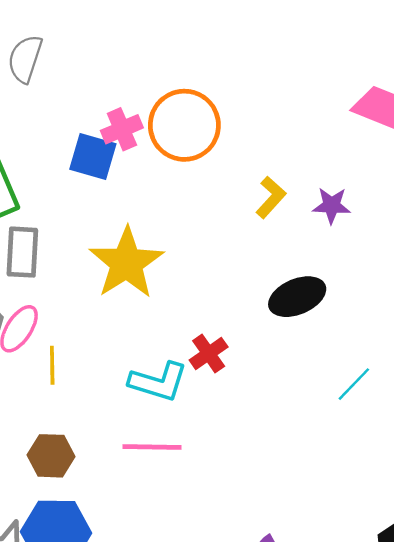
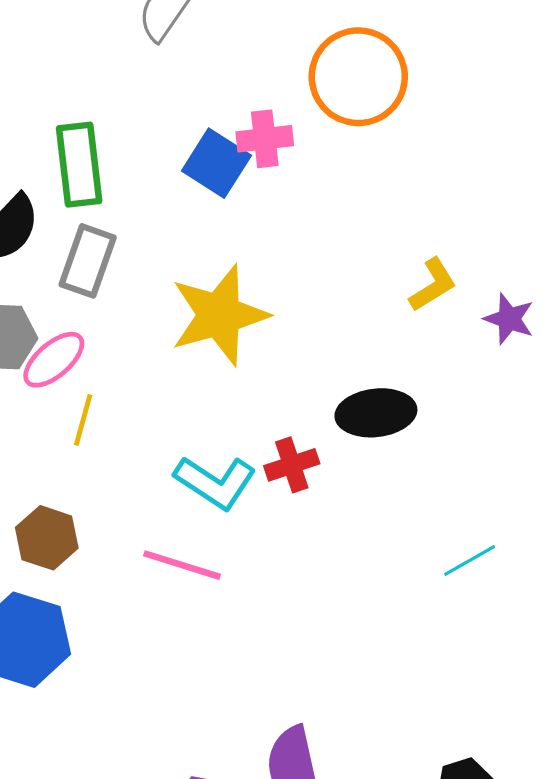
orange circle: (184, 125) -> (358, 77), moved
black ellipse: (297, 297) -> (376, 413), moved

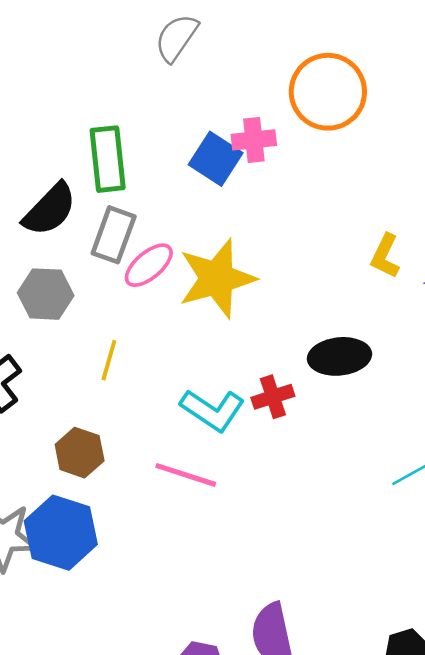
yellow L-shape: (433, 285) -> (385, 256), turned 147
pink ellipse: (54, 360) -> (149, 265), moved

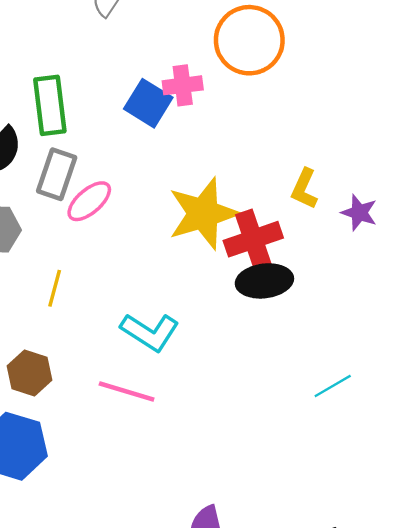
yellow star: (217, 278) -> (203, 214), moved
red cross: (273, 397) -> (253, 239), moved, size x1.5

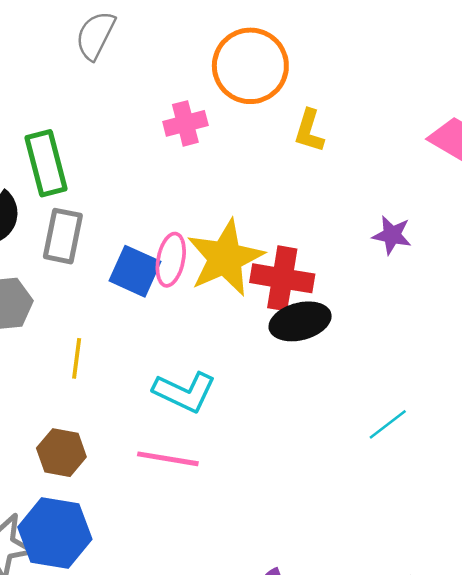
blue square: (148, 103) -> (135, 271), moved
yellow L-shape: (304, 189) -> (309, 131), moved
pink ellipse: (89, 201) -> (171, 260), moved, turned -30
red cross: (253, 239) -> (282, 278), turned 36

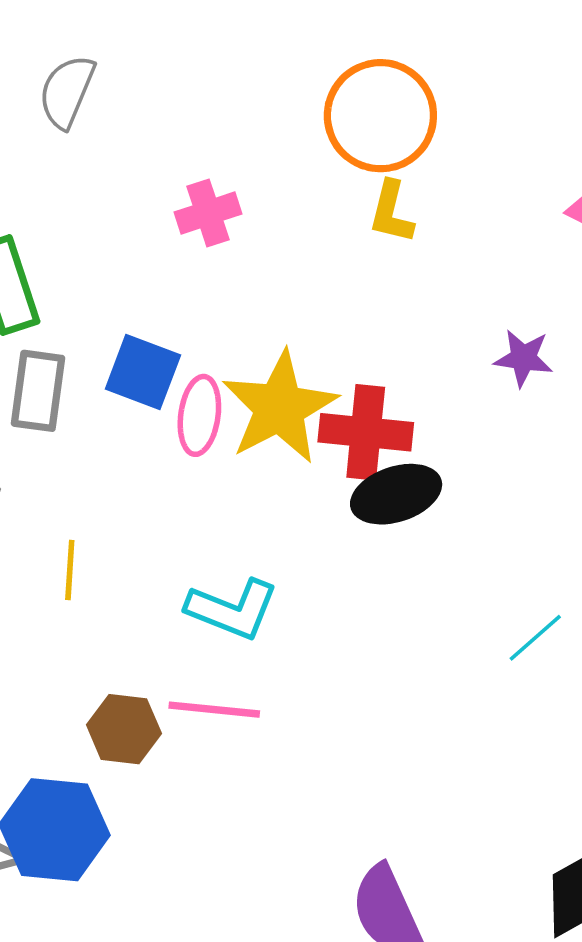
orange circle: (250, 66) -> (380, 116), moved
blue square: (135, 271) -> (143, 372), moved
brown hexagon: (61, 453) -> (124, 729), moved

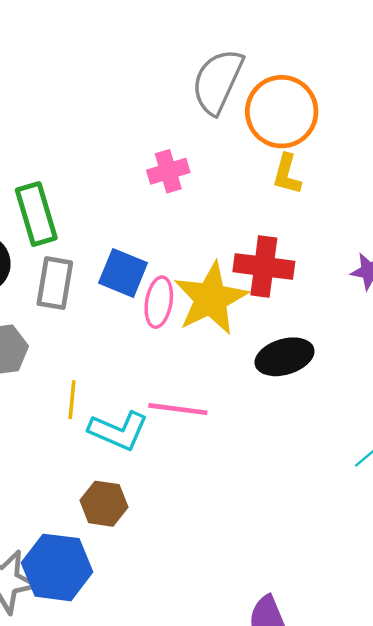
gray semicircle: (67, 92) -> (217, 81), moved, size x1.4
red cross: (366, 432) -> (264, 266), moved
cyan L-shape: (232, 609) -> (118, 431), moved
pink line: (214, 710) -> (178, 409), moved

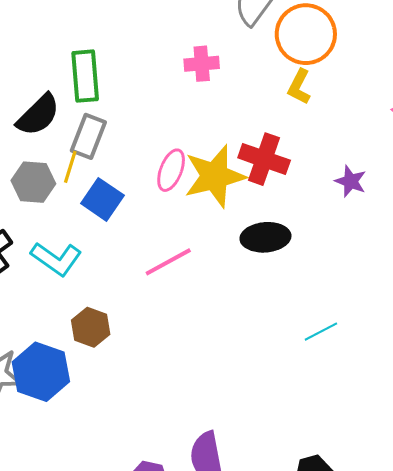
blue square: (123, 273) -> (102, 199), moved
yellow line: (72, 400) -> (70, 167), moved
pink line: (178, 409) -> (168, 262), turned -48
cyan L-shape: (118, 431) -> (56, 259), moved

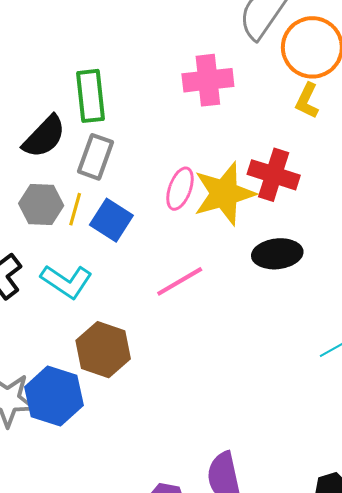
pink cross: (202, 64) -> (208, 80), size x1.4
yellow line: (70, 167) -> (75, 209), moved
brown hexagon: (91, 327) -> (103, 350), size x1.4

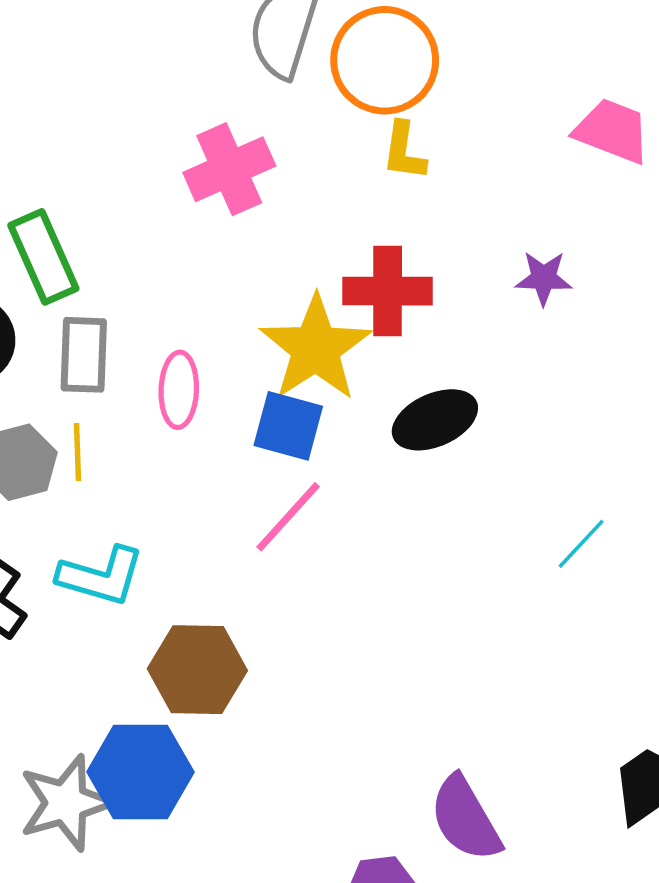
pink ellipse: (180, 189) -> (179, 390), moved
blue square: (111, 220) -> (288, 426), moved

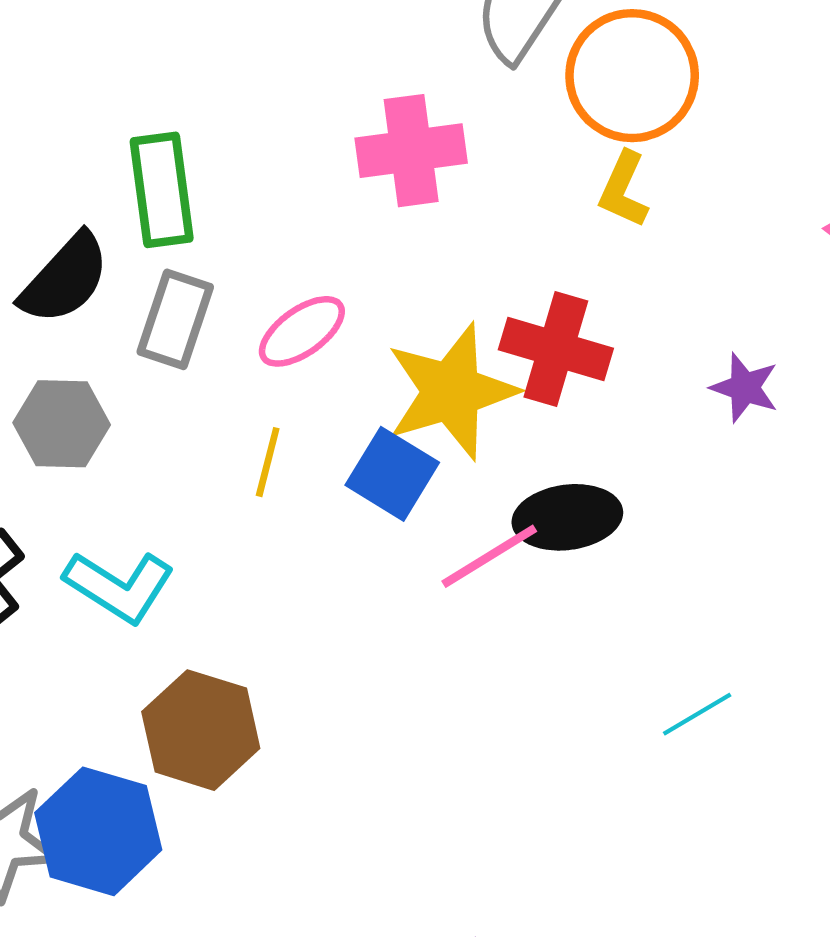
pink ellipse: (179, 390) -> (302, 331), moved, turned 36
yellow line: (78, 452) -> (268, 462), moved
pink line: (288, 517) -> (489, 556), moved

